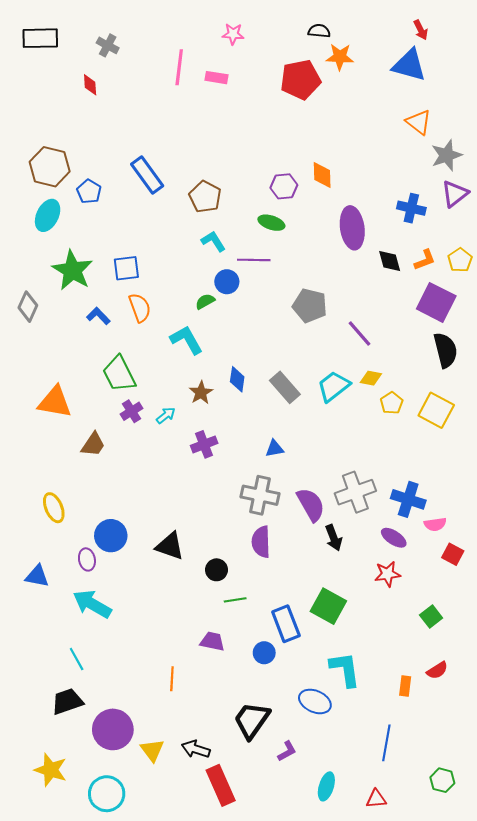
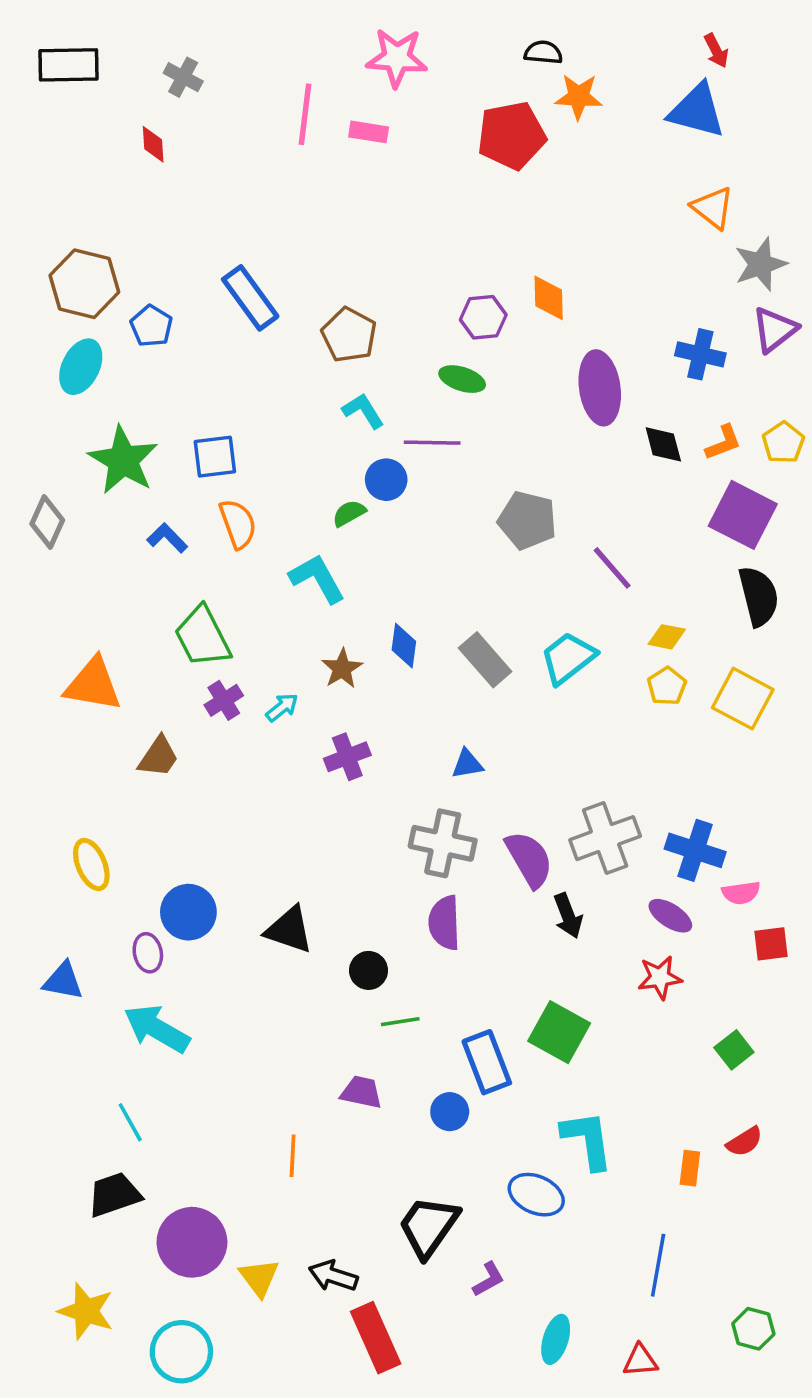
pink star: (233, 34) -> (397, 58), size x1.6
yellow diamond: (371, 378) -> (667, 637), moved
red square: (453, 554) -> (771, 944), turned -35

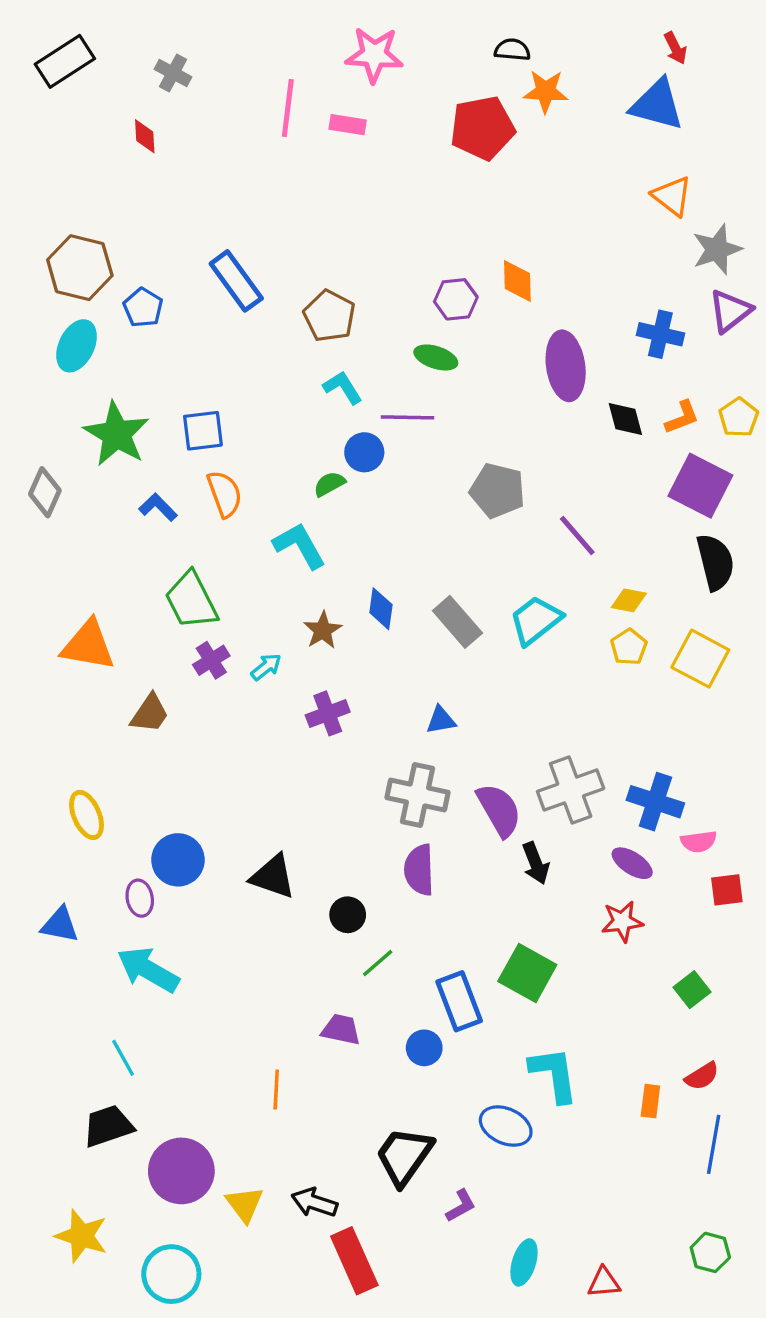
black rectangle: (68, 65) -> (65, 61), turned -32
green line: (400, 1022) -> (378, 963), turned -32
blue line: (658, 1265) -> (714, 1144), moved

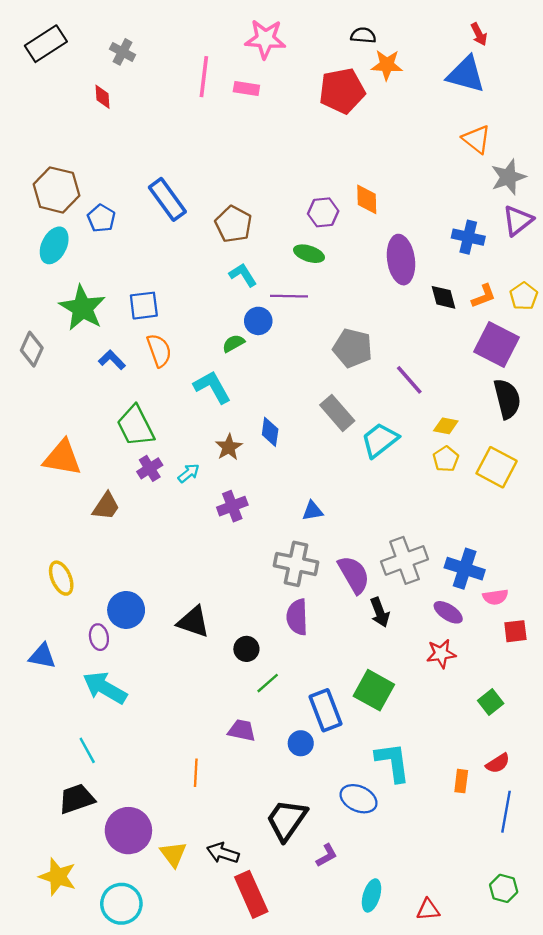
gray rectangle: (457, 622) -> (337, 413), moved

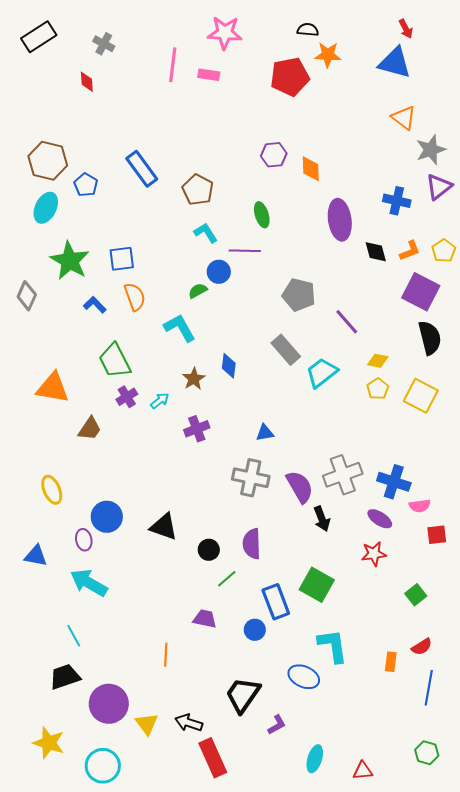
purple hexagon: (323, 212) -> (274, 155), moved
green ellipse: (309, 254) -> (262, 215), turned 55
purple semicircle: (297, 617) -> (252, 544), moved

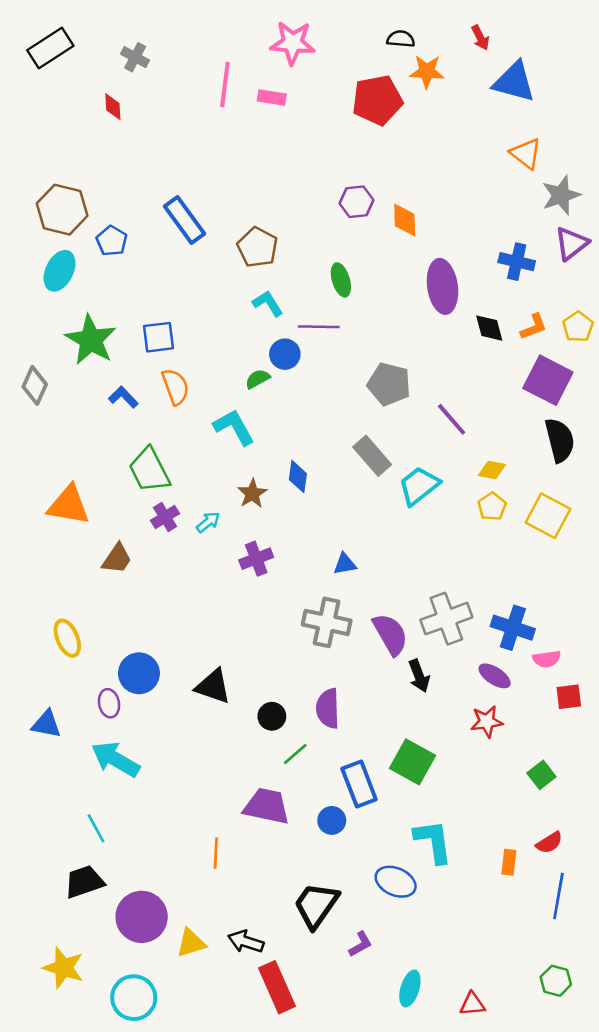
red arrow: (406, 29) -> (480, 38), moved
purple trapezoid: (205, 619) -> (267, 806), size x1.5
yellow triangle: (147, 724) -> (191, 943), turned 50

